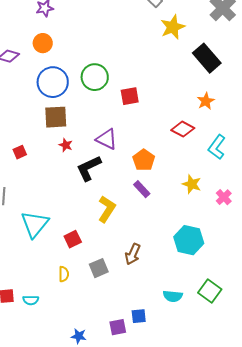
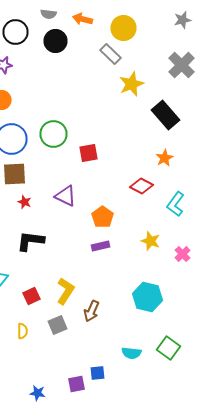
black L-shape: (89, 168) -> (30, 241), moved, turned 32
purple rectangle: (142, 189) -> (100, 246), turned -60
yellow L-shape: (107, 209) -> (66, 291), moved

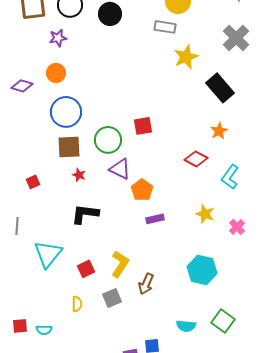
gray rectangle: (110, 54) -> (165, 27), turned -35
green circle: (54, 134) -> (108, 140), moved
orange pentagon: (102, 217) -> (142, 190), moved

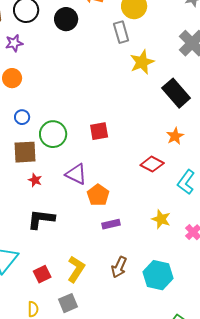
gray rectangle: (165, 27) -> (121, 32), turned 65
blue circle: (66, 112) -> (22, 117), size x0.5
green circle: (108, 140) -> (53, 134), moved
brown arrow: (146, 284) -> (119, 267), moved

